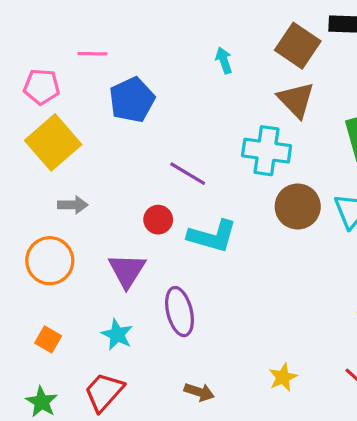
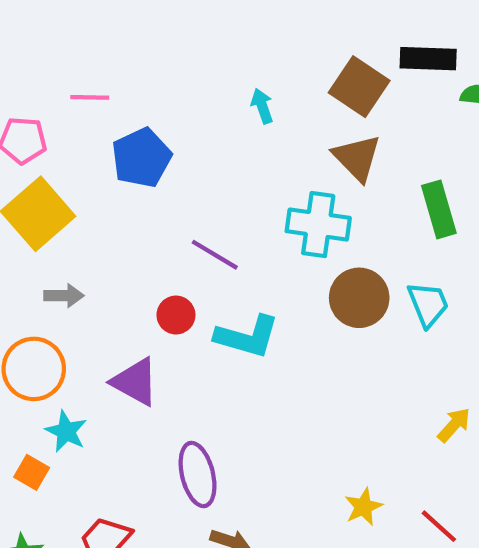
purple triangle: (127, 271) -> (135, 382), turned -33
purple ellipse: (180, 312) -> (198, 475), moved
cyan star: (117, 335) -> (66, 431), moved
yellow star: (283, 377) -> (363, 507), moved

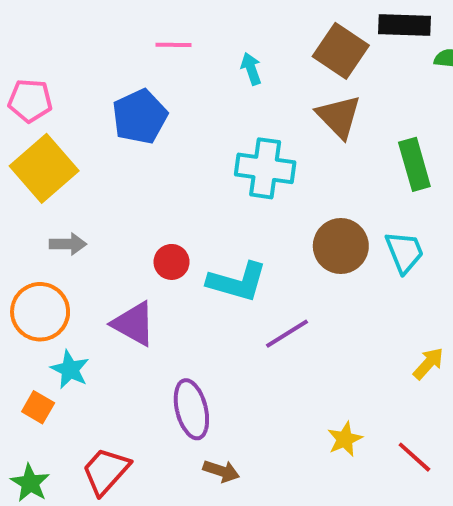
pink line: (90, 97) -> (174, 45), moved
cyan cross: (318, 225) -> (265, 168), moved
purple line: (215, 255) -> (287, 334), moved, turned -63

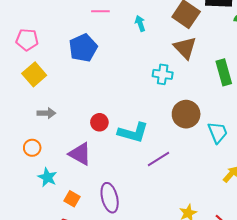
yellow square: (44, 168) -> (34, 74), size x0.7
cyan cross: (265, 168) -> (163, 74), moved, size x0.7
cyan trapezoid: (405, 252) -> (218, 132), moved
orange circle: (40, 312) -> (32, 148), size x0.6
orange square: (38, 407) -> (72, 199), moved

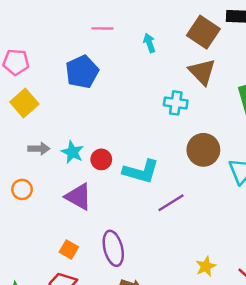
cyan star: (47, 177) -> (72, 152), moved

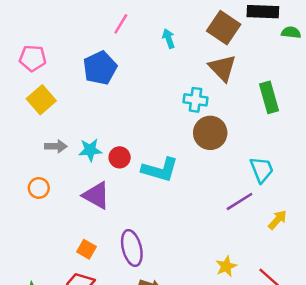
pink line: (102, 28) -> (121, 24), turned -60
brown circle: (203, 150) -> (210, 133), moved
cyan star: (72, 152) -> (90, 150), turned -30
purple line: (171, 203) -> (240, 201), moved

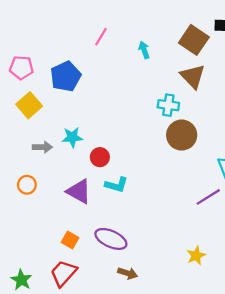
blue pentagon: (100, 68) -> (66, 76), moved
cyan star: (90, 150) -> (72, 137), moved
cyan L-shape: (160, 170) -> (116, 185), moved, size x0.7
purple ellipse: (132, 248) -> (111, 239), turned -52

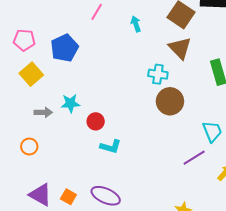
purple triangle: (79, 191) -> (40, 195), moved

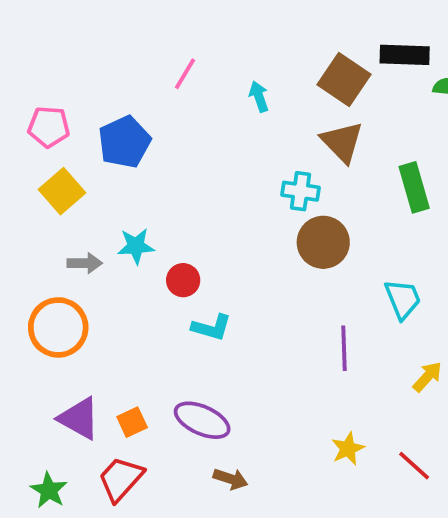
orange circle: (29, 147) -> (58, 327), size x1.8
purple line: (194, 158) -> (344, 348), moved, turned -60
orange square: (68, 197) -> (132, 422), turned 35

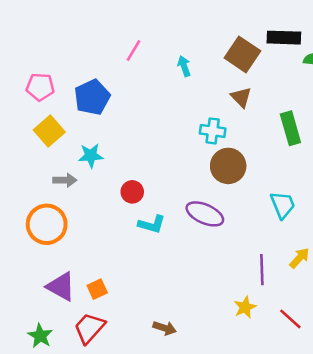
brown triangle: (342, 142) -> (241, 97), size x0.7
cyan star: (136, 246) -> (91, 156), moved
purple line: (344, 348) -> (262, 270), moved
purple ellipse: (202, 420) -> (205, 214), moved

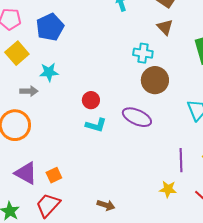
red circle: (132, 192) -> (91, 100), moved
yellow star: (245, 307) -> (168, 189), turned 30

